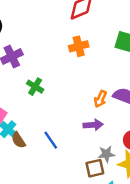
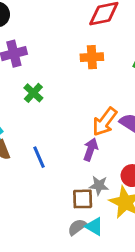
orange arrow: (100, 99) -> (105, 122), size x1.5
purple arrow: (93, 125) -> (91, 150), turned -78

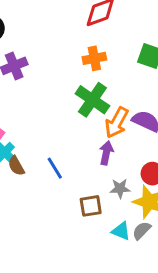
green cross: (33, 93) -> (92, 100), moved, size x1.6
brown square: (83, 199) -> (91, 206), moved
gray semicircle: (77, 227) -> (142, 231), moved

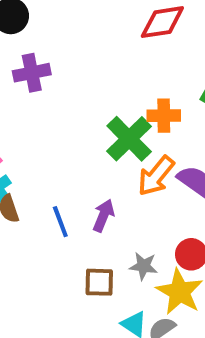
orange cross: (94, 58) -> (164, 116), moved
purple arrow: (106, 153) -> (104, 216), moved

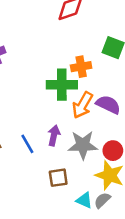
green cross: (129, 139) -> (62, 85), turned -36
gray star: (143, 266) -> (83, 145), moved, size x1.6

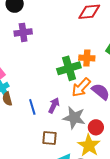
green cross: (62, 85) -> (69, 68), turned -30

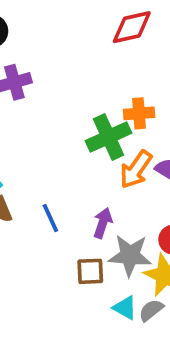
purple arrow: (54, 105) -> (103, 223), moved
gray star: (74, 118) -> (130, 255), moved

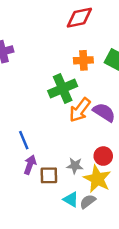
orange cross: (139, 113) -> (83, 60), moved
purple arrow: (103, 223) -> (30, 165), moved
gray star: (130, 255) -> (75, 166), size x0.6

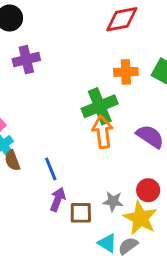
orange arrow: (80, 110) -> (103, 132), moved, turned 135

